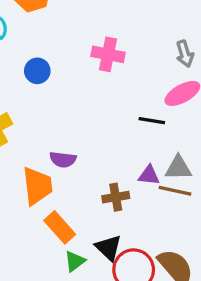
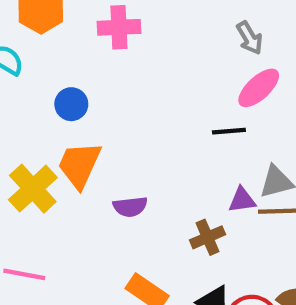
pink cross: (108, 54) -> (119, 27), moved
orange trapezoid: (37, 186) -> (79, 165), moved, turned -135

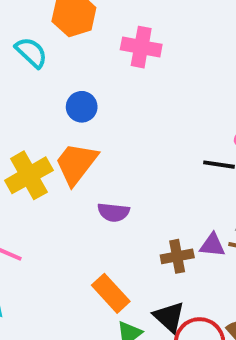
purple triangle: (242, 200) -> (212, 245), moved

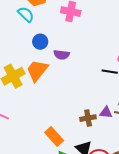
cyan semicircle: (31, 52) -> (26, 14), moved
purple semicircle: (113, 212) -> (62, 55), moved

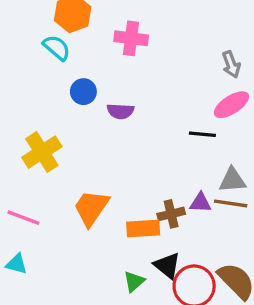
orange trapezoid: (37, 70) -> (91, 208), moved
orange rectangle: (54, 136) -> (143, 229), moved, turned -48

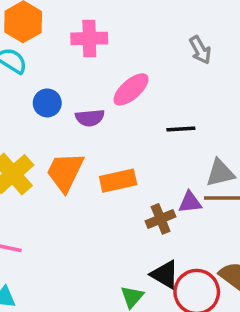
pink ellipse: (231, 105) -> (131, 89), moved
orange trapezoid: (91, 208) -> (65, 172), moved
orange rectangle: (143, 229) -> (118, 181), moved

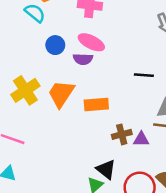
pink ellipse: (131, 89) -> (91, 42), moved, turned 60
purple triangle: (190, 202) -> (141, 139), moved
black triangle: (165, 274) -> (106, 169), moved

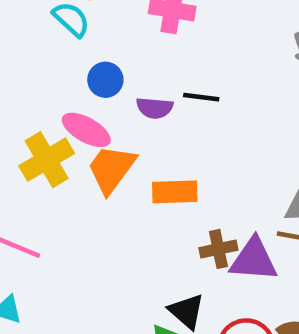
pink ellipse: (91, 42) -> (86, 130), moved
black line: (144, 75) -> (201, 97), moved
purple triangle: (141, 139) -> (254, 260), size x1.6

